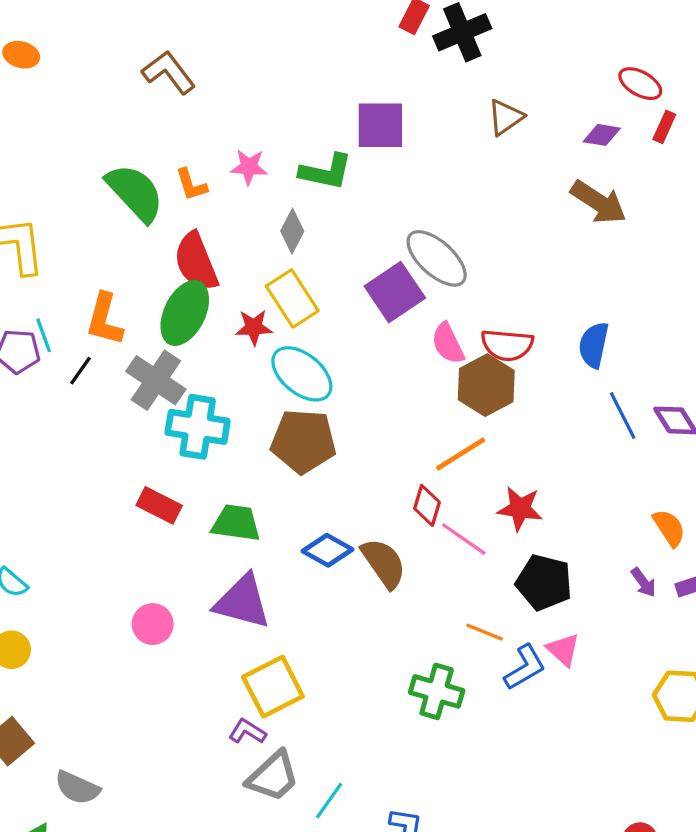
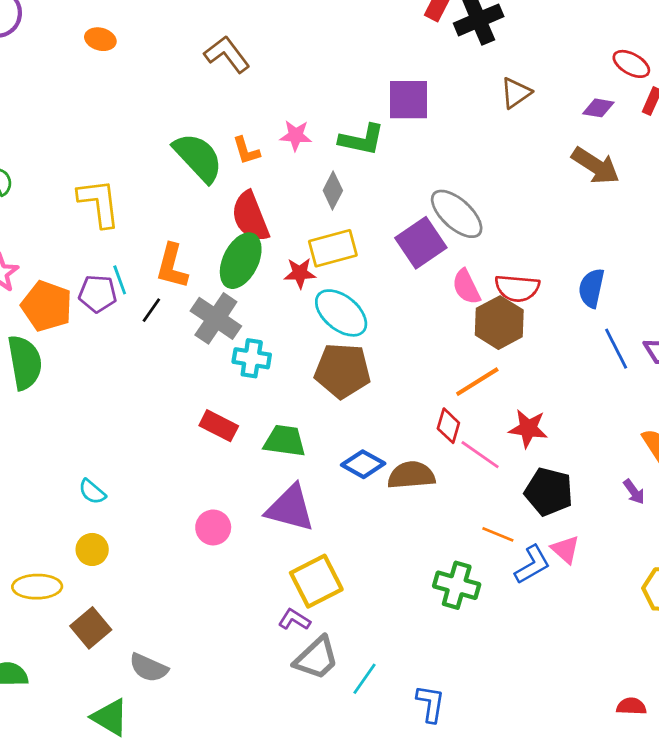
yellow rectangle: (292, 298) -> (333, 248), turned -72
cyan cross: (198, 427) -> (252, 358), size x0.7
brown semicircle: (384, 563) -> (411, 475), turned -60

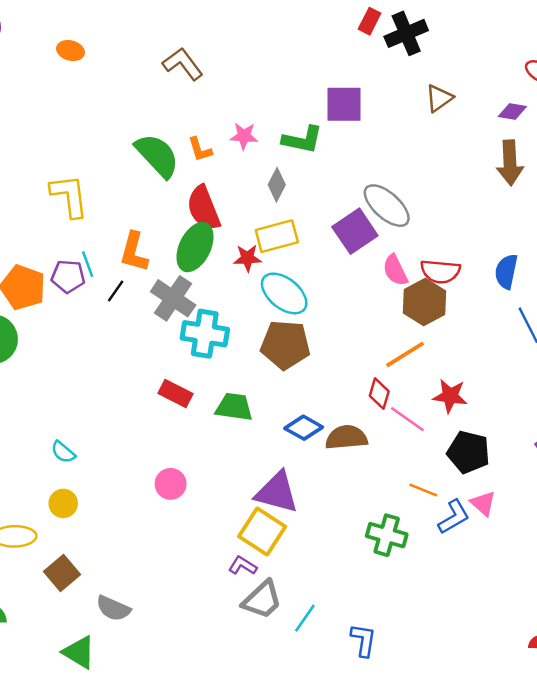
brown arrow: (596, 166) -> (510, 163), turned 54
cyan cross: (252, 358) -> (205, 334), size x1.4
purple triangle: (290, 508) -> (277, 492), moved
yellow square: (316, 581) -> (262, 531), turned -30

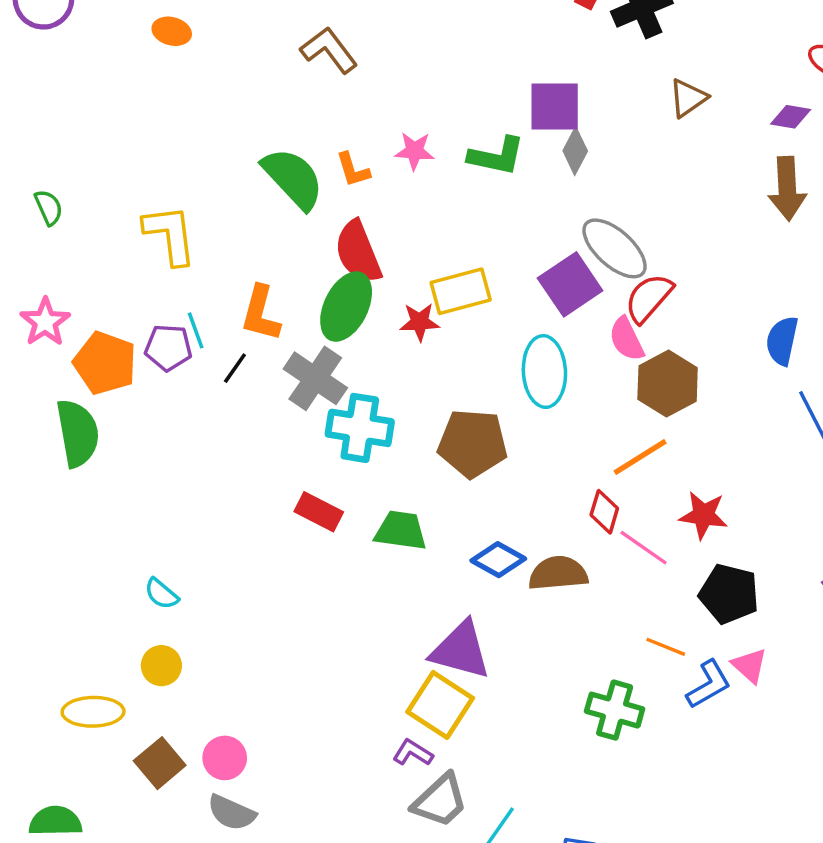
gray diamond: (277, 185) -> (575, 151), moved
red semicircle: (440, 271) -> (649, 298), moved, turned 126
cyan ellipse: (284, 293) -> (544, 372), moved, turned 48
pink circle: (171, 484) -> (225, 758), moved

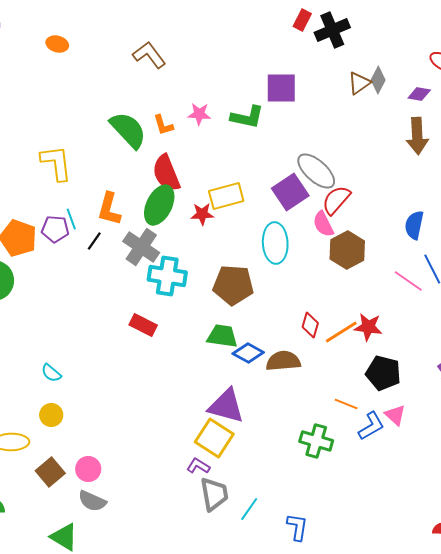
gray diamond: (575, 151) -> (378, 80), moved
orange line: (640, 457) -> (341, 332), moved
green trapezoid: (401, 531) -> (222, 336), moved
pink line: (644, 548) -> (408, 281), moved
gray trapezoid: (440, 801) -> (214, 494), turned -57

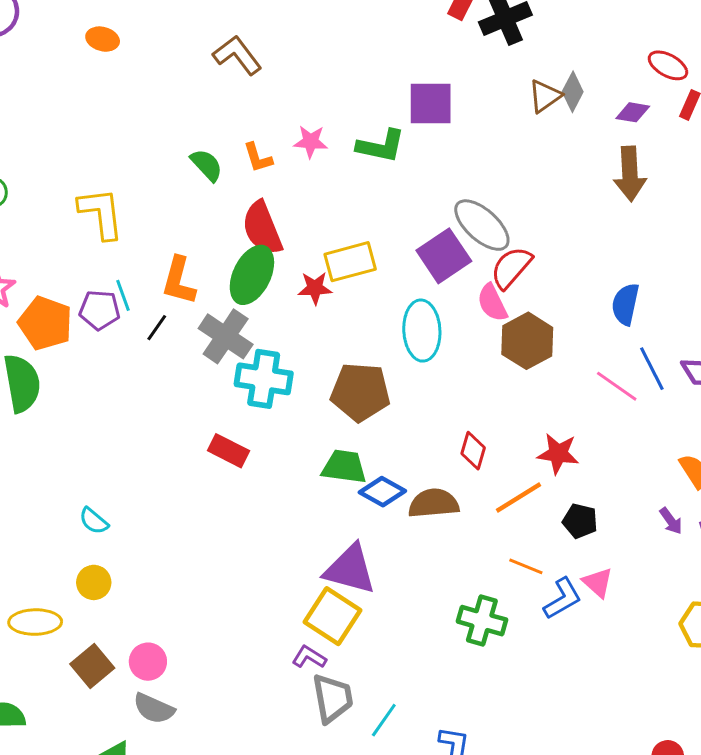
green semicircle: (128, 130) -> (207, 165), size x0.6
orange line: (341, 332) -> (519, 498), moved
black pentagon: (383, 373) -> (580, 521), size x0.7

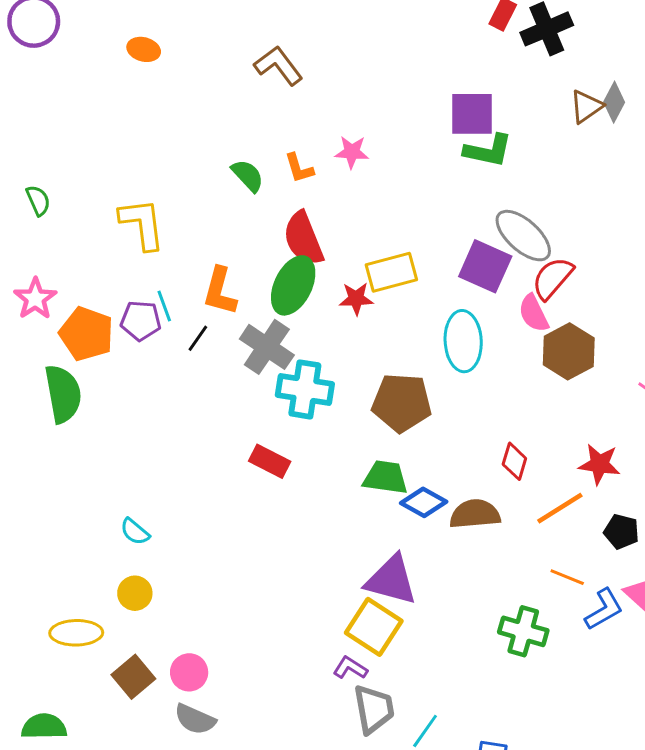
green L-shape: (381, 146) -> (488, 151), moved
purple square: (444, 256) -> (485, 266), turned -32

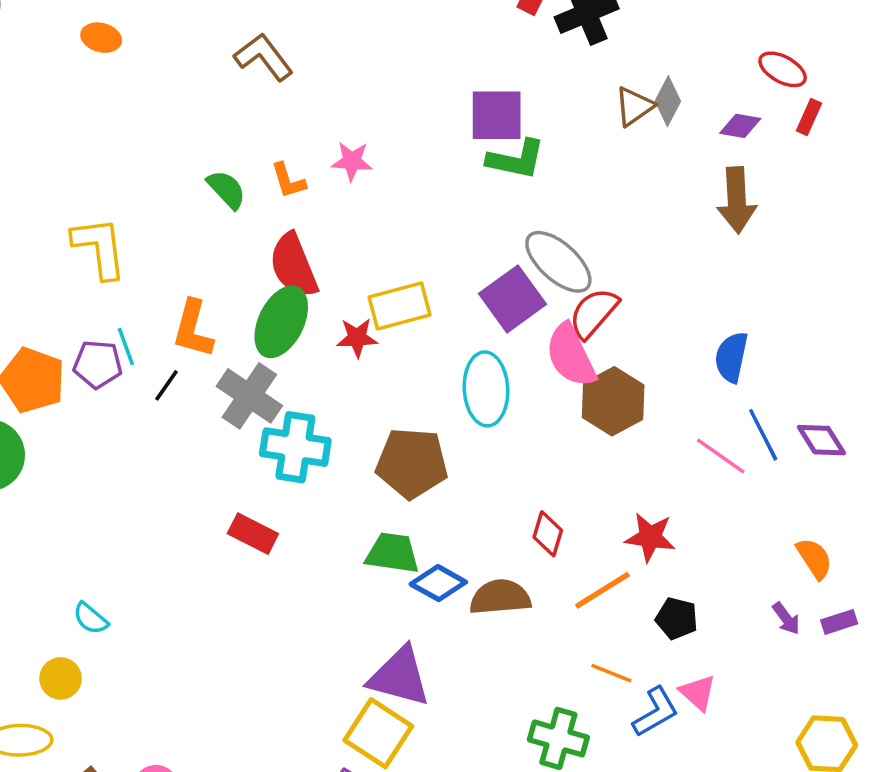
purple square: (485, 266) -> (512, 299), turned 30
pink semicircle: (534, 313) -> (571, 355), size x1.4
yellow circle: (135, 593) -> (61, 678), moved

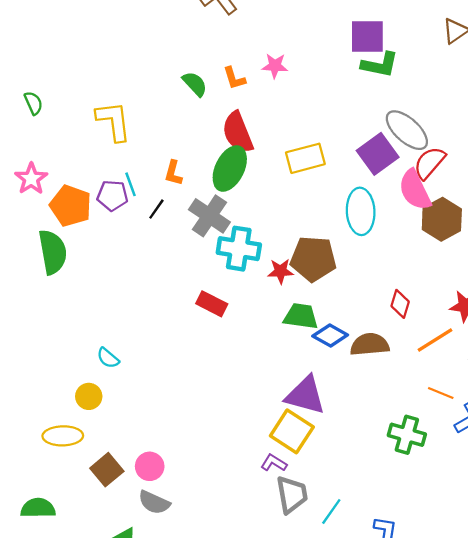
orange L-shape: (193, 329) -> (173, 173), size x0.7
red star: (357, 338) -> (281, 271), moved

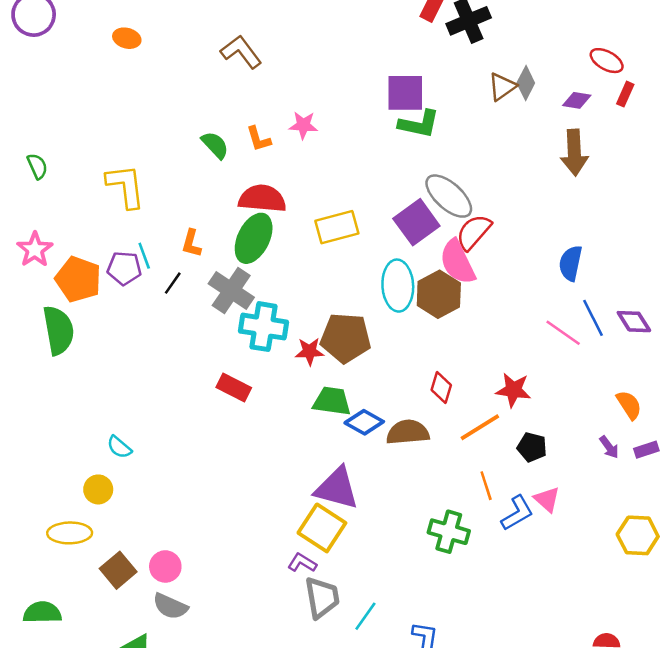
red semicircle: (238, 132) -> (262, 199), turned 117
brown hexagon: (442, 219) -> (439, 294), moved
orange line: (441, 393) -> (486, 486), turned 50

